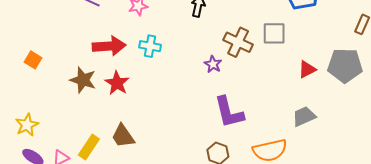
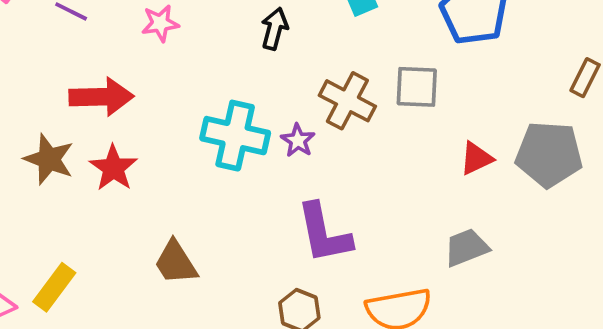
cyan cross: (150, 46) -> (235, 136), moved, size x1.6
brown trapezoid: (123, 136) -> (176, 262), moved

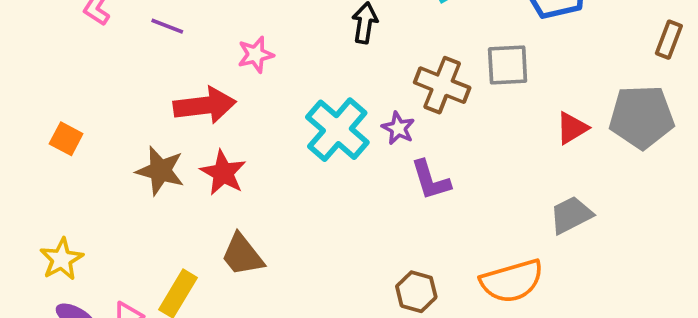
pink star: (160, 23) -> (256, 55), moved
cyan cross: (235, 136) -> (337, 130), turned 34
purple L-shape: (324, 233) -> (431, 180), moved, size x0.7
brown trapezoid: (176, 262) -> (242, 255), moved

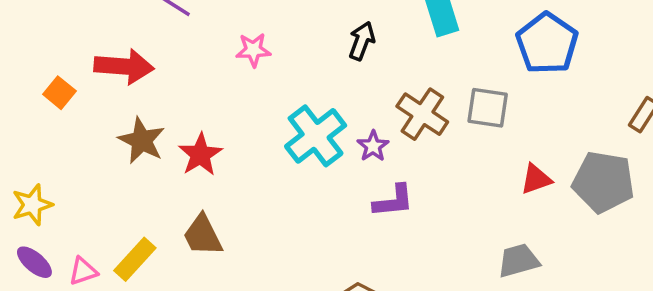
red arrow: (205, 105) -> (124, 67), moved
purple L-shape: (431, 180) -> (393, 201), turned -90

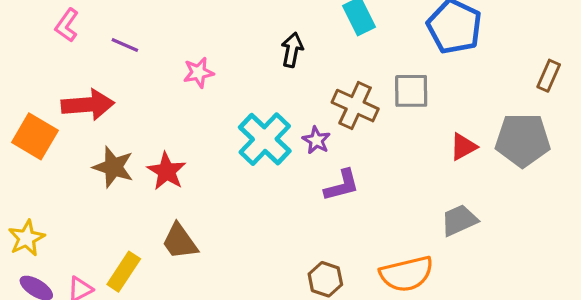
orange square: (59, 93) -> (35, 136), size x1.6

